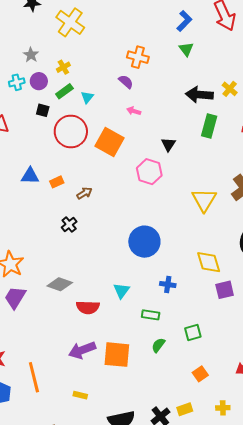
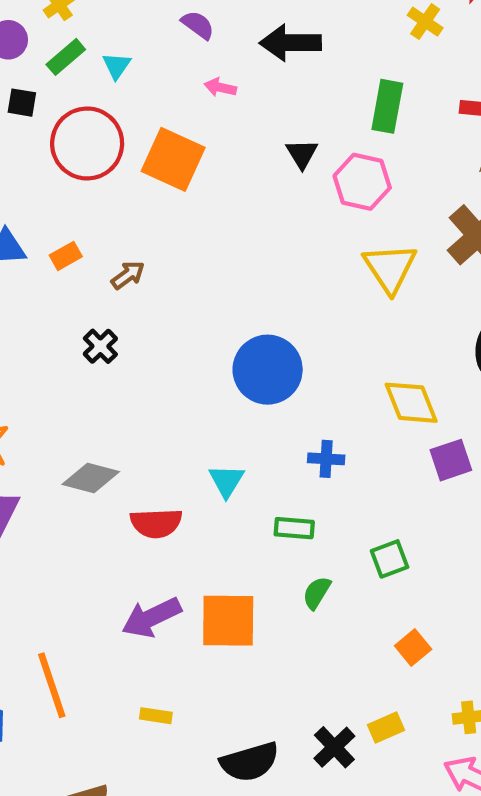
black arrow: (199, 95) -> (290, 43), moved
pink hexagon: (149, 172) -> (362, 182), moved

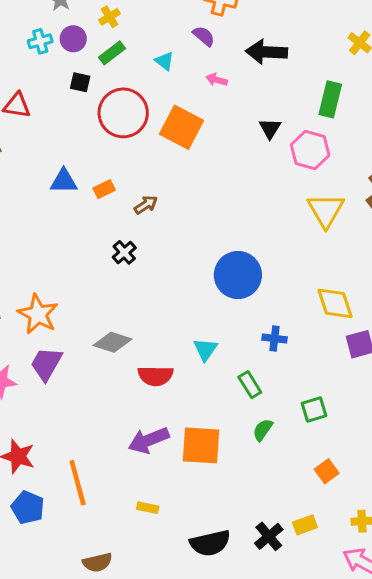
cyan triangle: (117, 66) -> (164, 61), moved, turned -30
green rectangle: (294, 528) -> (250, 385), turned 50

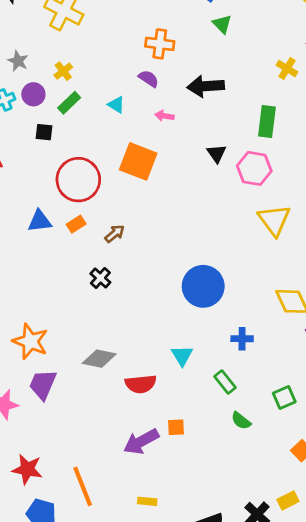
red circle: (123, 113) -> (78, 180), moved
green semicircle: (263, 430) -> (241, 421), turned -80
orange square: (201, 445) -> (176, 427), moved, size x0.5

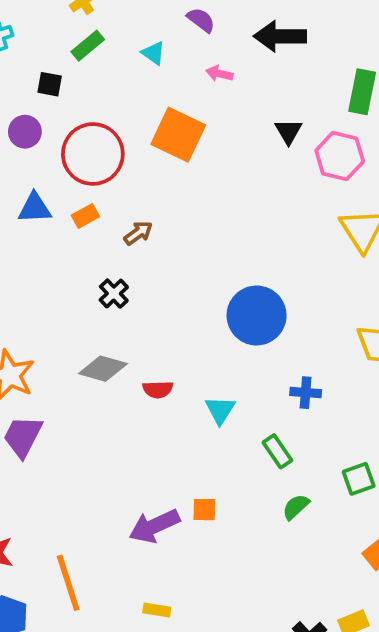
purple circle: (33, 94) -> (25, 132), moved
gray diamond: (99, 359) -> (103, 369), moved
red semicircle: (141, 384) -> (158, 389), moved, size x0.7
green semicircle: (241, 421) -> (296, 507), turned 95

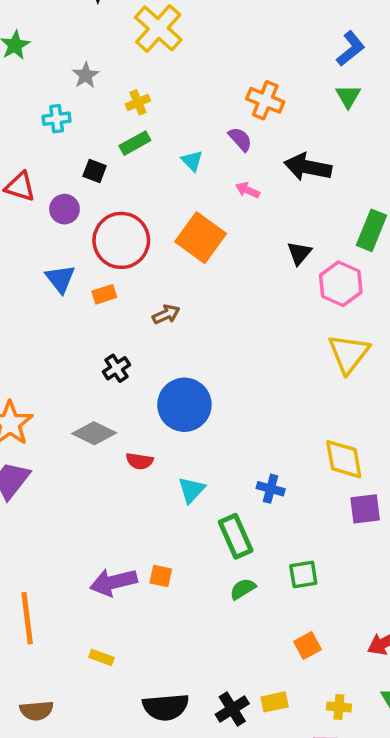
blue triangle: (35, 208) -> (60, 279), turned 44
brown arrow: (138, 233) -> (166, 314), moved
blue circle: (257, 315) -> (184, 405), moved
green rectangle: (277, 451) -> (236, 536), size x1.4

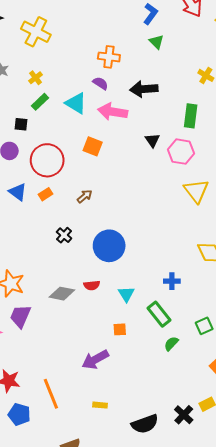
cyan triangle: (192, 161) -> (76, 103), size x1.6
pink arrow: (248, 190) -> (113, 112), size x2.0
orange square: (201, 238) -> (93, 146), size x0.7
gray diamond: (94, 433) -> (62, 294), moved
orange square: (161, 576) -> (120, 329), moved

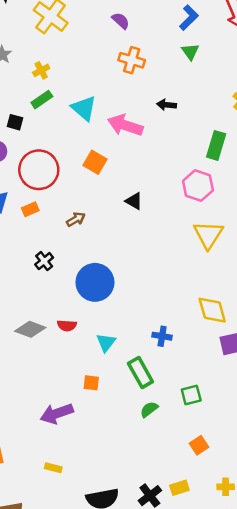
purple semicircle: (100, 83) -> (121, 21), moved
black arrow: (144, 89) -> (167, 105), size x0.6
black triangle: (152, 140) -> (134, 201), moved, turned -35

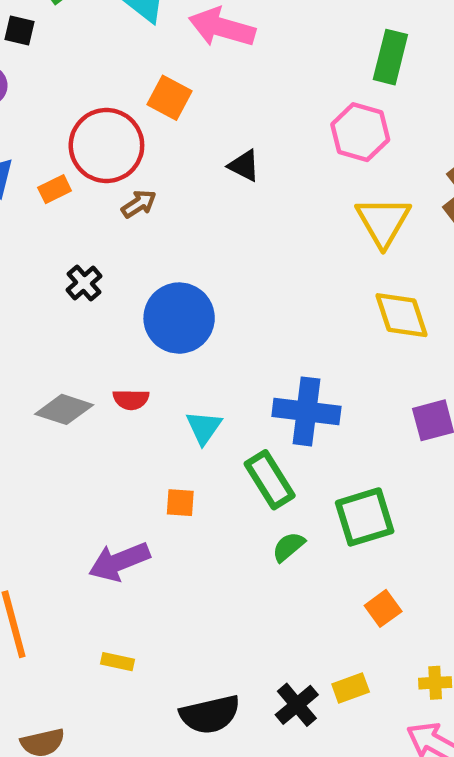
red circle: (39, 170) -> (106, 145), moved
yellow diamond: (212, 310) -> (402, 315), moved
blue cross: (162, 336) -> (306, 411), size x1.8
green square: (191, 395) -> (365, 517), size x1.5

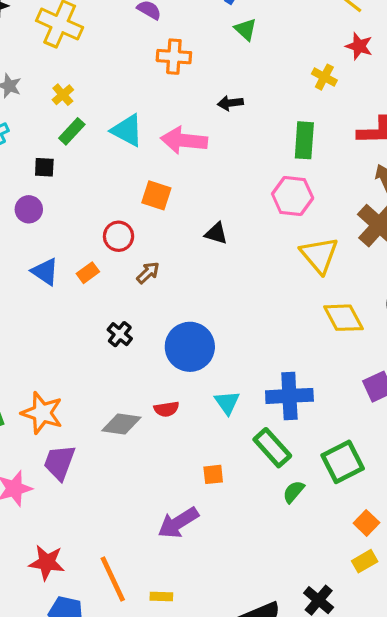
red circle: (106, 145) -> (119, 236), size x0.6
cyan triangle: (204, 427) -> (227, 403), moved
yellow rectangle: (117, 662) -> (161, 597), moved
yellow rectangle: (351, 688) -> (365, 561), moved

